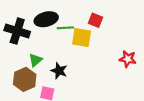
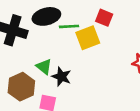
yellow square: (82, 37) -> (88, 38), turned -30
green triangle: (35, 60) -> (44, 67), moved, turned -40

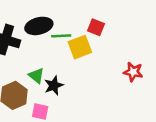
black star: (61, 77) -> (54, 86), turned 30

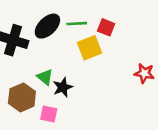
black ellipse: (39, 26) -> (47, 26), turned -30
green line: (61, 36) -> (77, 24), moved

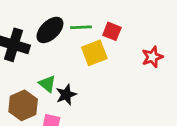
red star: (144, 73) -> (152, 57), moved, turned -30

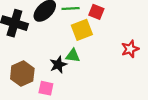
red star: (152, 57) -> (130, 49), moved
green triangle: (47, 84) -> (73, 56), moved, turned -32

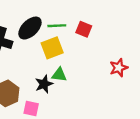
yellow square: (82, 30) -> (52, 48), moved

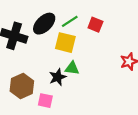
green line: (57, 26) -> (70, 21), turned -30
yellow square: (52, 48) -> (65, 43), turned 35

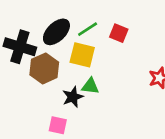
brown hexagon: (22, 86) -> (44, 68), moved

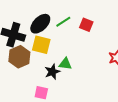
yellow square: (82, 55) -> (41, 45), moved
brown hexagon: (44, 68) -> (19, 57), moved

